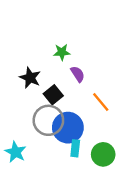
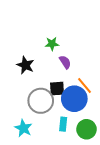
black square: (53, 95) -> (57, 89), moved, turned 35
blue circle: (68, 128) -> (74, 99), moved
cyan star: (16, 152) -> (23, 128), moved

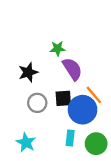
purple semicircle: (65, 62) -> (72, 69), size x1.5
black star: (25, 65) -> (28, 72), turned 30
gray circle: (41, 101) -> (37, 103), moved, size x0.7

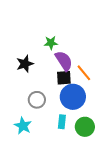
orange line: (94, 95) -> (84, 73), moved
black square: (63, 98) -> (64, 78), moved
gray circle: (37, 103) -> (37, 100), moved

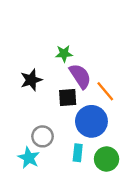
black square: (64, 78) -> (68, 97), moved
gray circle: (37, 100) -> (43, 136), moved

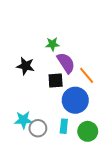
black star: (31, 80) -> (25, 66), turned 30
gray circle: (43, 136) -> (38, 128), moved
cyan star: (29, 158) -> (23, 120), moved, turned -30

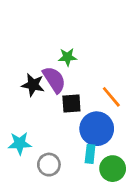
purple semicircle: (66, 63) -> (54, 80), moved
cyan star: (23, 120) -> (20, 143), moved
cyan rectangle: (64, 126) -> (90, 154), moved

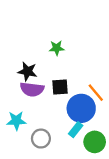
purple semicircle: (54, 80) -> (32, 89), moved, turned 130
orange line: (111, 97) -> (96, 93), moved
cyan rectangle: (90, 154) -> (76, 130), turned 32

